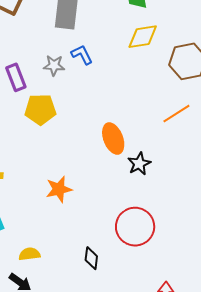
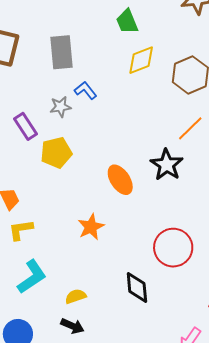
orange ellipse: (113, 139) -> (120, 180), moved
black star: (139, 164) -> (167, 165), moved, size x1.4
black diamond: (91, 258) -> (137, 287), size x1.4

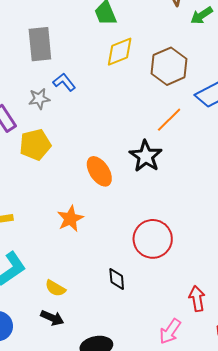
black diamond: (137, 287) -> (117, 279), size x0.7
yellow semicircle: (76, 296) -> (55, 288), turned -130

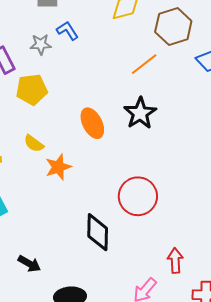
orange line: (169, 120) -> (144, 64), moved
black diamond: (117, 279) -> (98, 232), size x1.6
yellow semicircle: (55, 288) -> (34, 143), moved

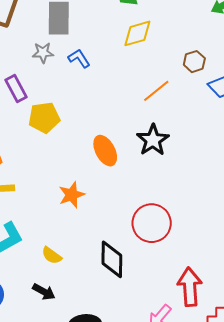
brown hexagon: (173, 27) -> (194, 62), moved, size x0.6
gray star: (41, 44) -> (43, 53), moved
yellow semicircle: (34, 143) -> (52, 255), moved
red arrow: (175, 261) -> (190, 287), size x1.5

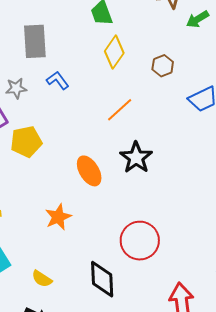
yellow diamond: (137, 33) -> (114, 52), turned -36
gray star: (43, 53) -> (16, 88), moved
brown hexagon: (194, 62) -> (163, 66), moved
orange line: (156, 91) -> (120, 110), moved

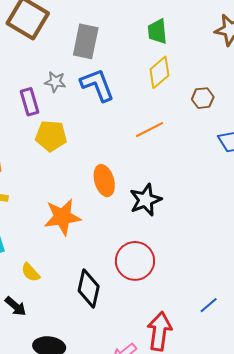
blue L-shape: (58, 80) -> (97, 85), size x1.6
black star: (136, 158) -> (146, 200), moved
orange star: (58, 217) -> (62, 217), size x1.4

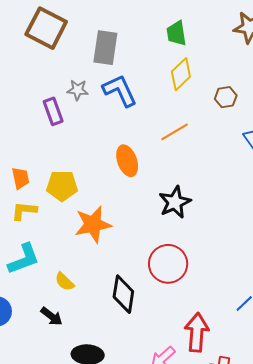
yellow pentagon: (51, 136) -> (62, 186), moved
orange ellipse: (104, 181) -> (127, 161), moved

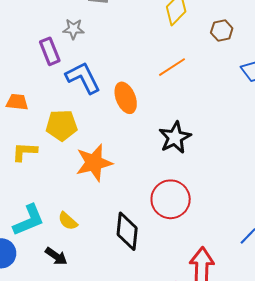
blue L-shape: (120, 91) -> (83, 78), moved
orange trapezoid: (21, 178) -> (17, 102), moved, turned -70
cyan L-shape: (24, 259) -> (29, 220), moved

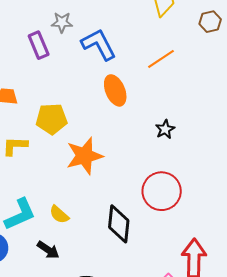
blue L-shape: (83, 78) -> (99, 44), moved
black star: (175, 137) -> (165, 129), size x0.6

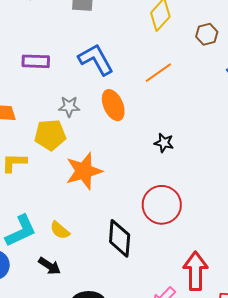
gray star: (62, 22) -> (69, 107), moved
purple rectangle: (39, 45) -> (36, 61), turned -64
black star: (165, 129) -> (164, 143), turned -30

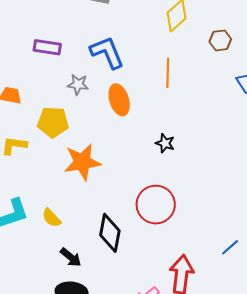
orange line: (158, 73) -> (168, 73), turned -60
gray star: (69, 107) -> (78, 84), moved
black arrow: (50, 266) -> (71, 257), moved

